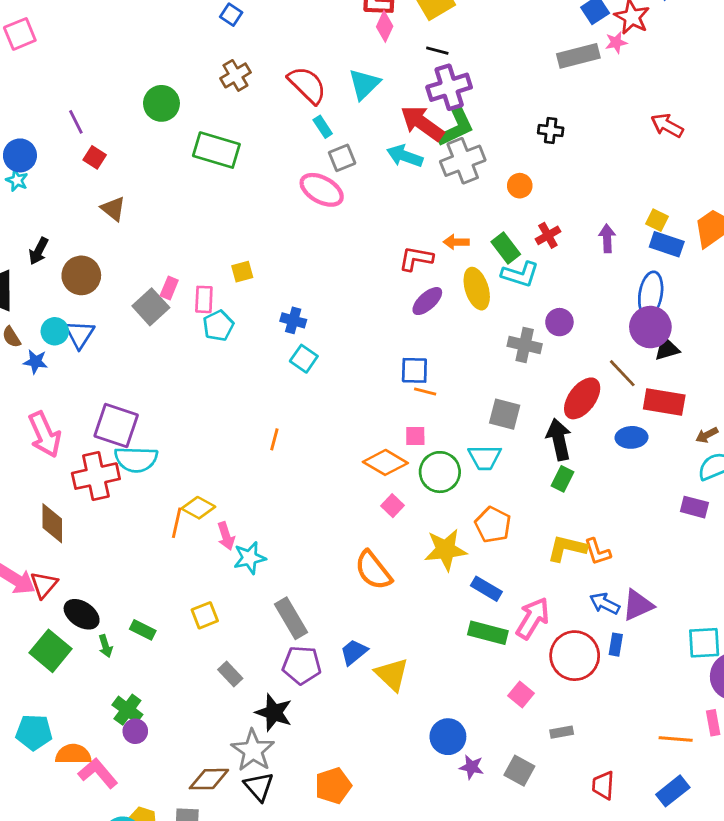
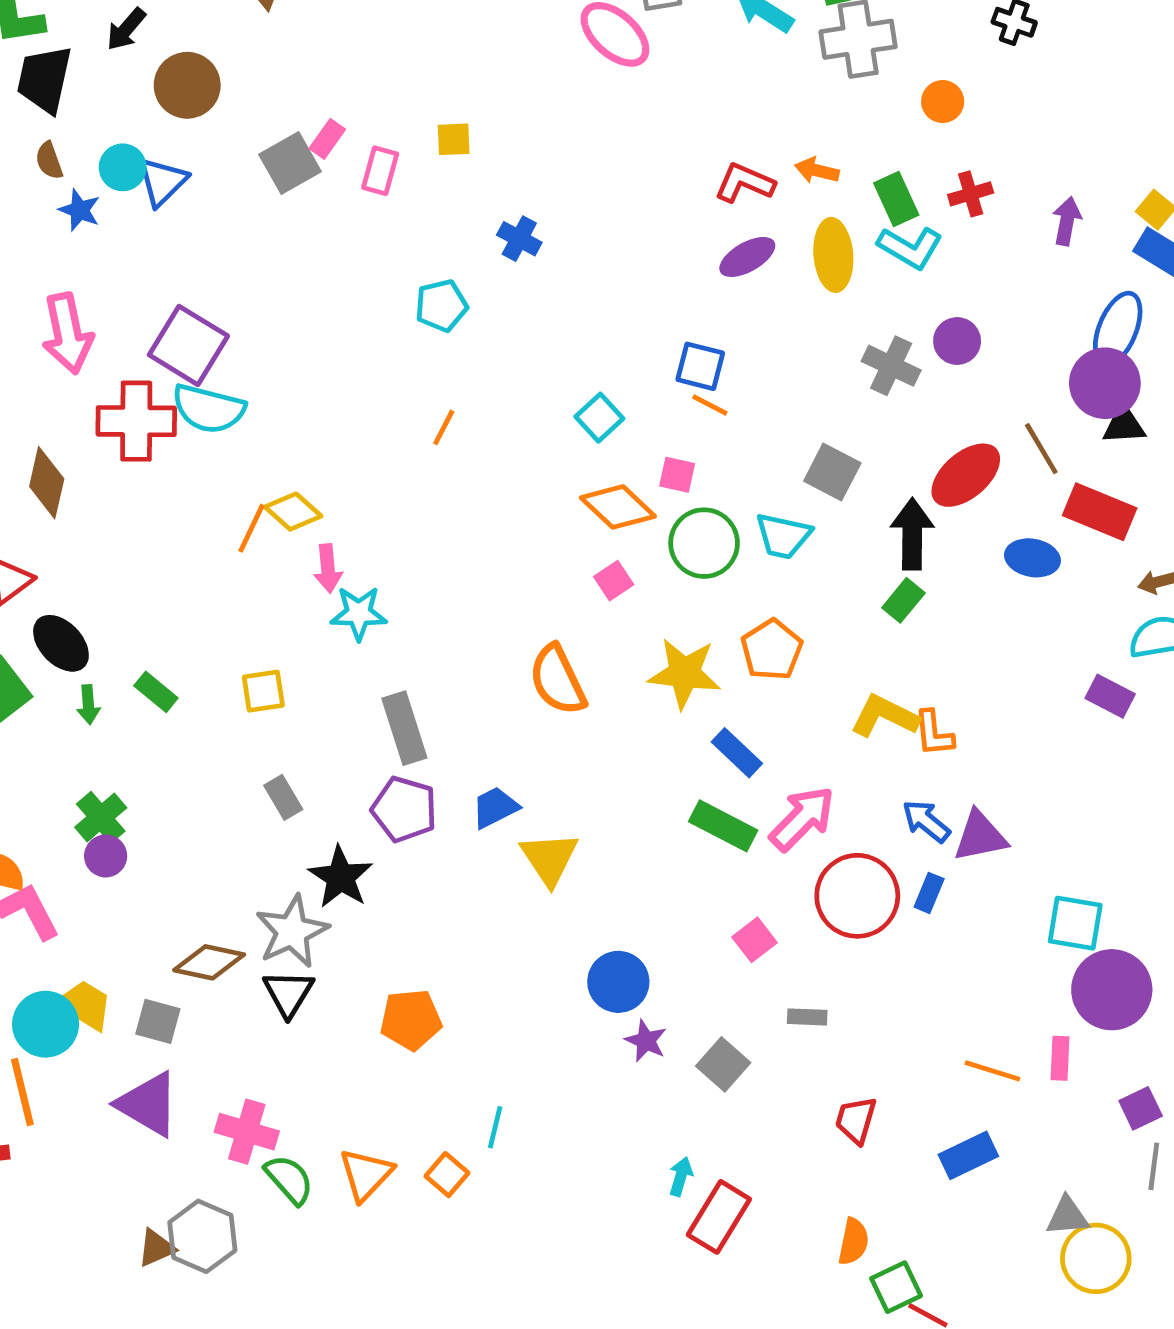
cyan pentagon: (218, 326) -> (441, 306), moved
cyan square: (304, 359) -> (599, 418), moved

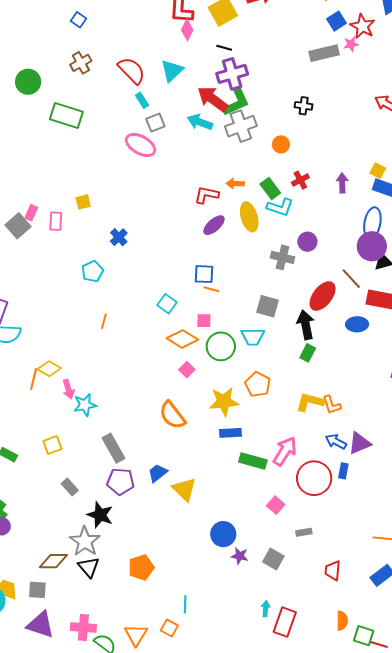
blue cross: (519, 239) -> (119, 237), turned 30
blue rectangle: (737, 753) -> (231, 433), moved, turned -35
green square: (896, 1287) -> (364, 636), turned -35

